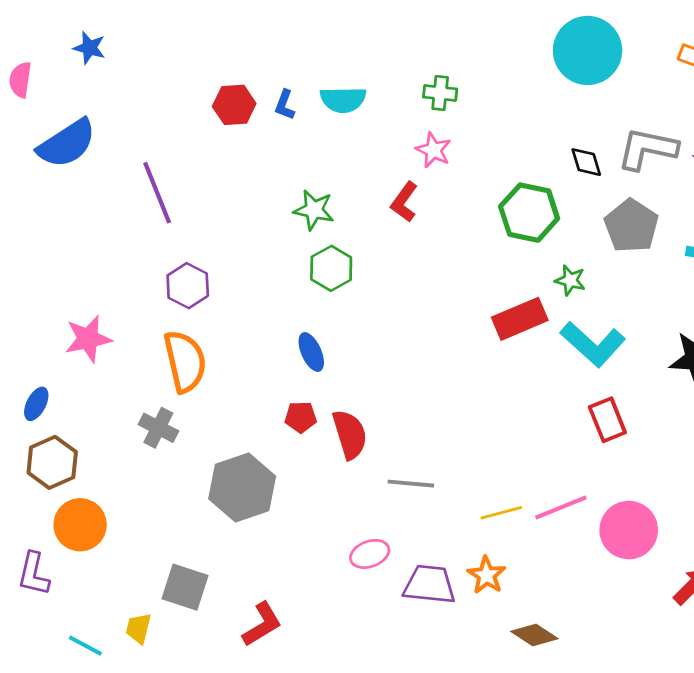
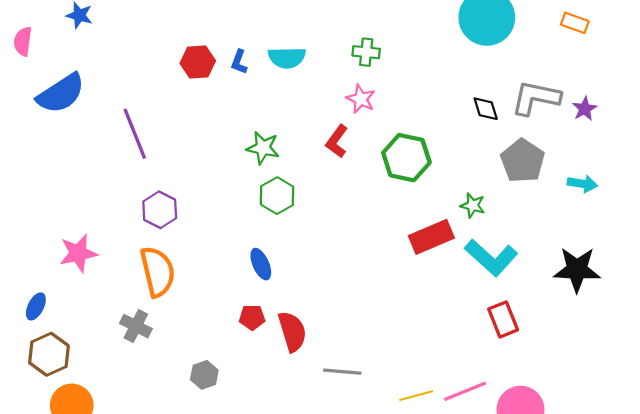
green hexagon: (529, 213) -> (406, 158), moved
gray hexagon: (242, 488) -> (204, 375), size x0.5

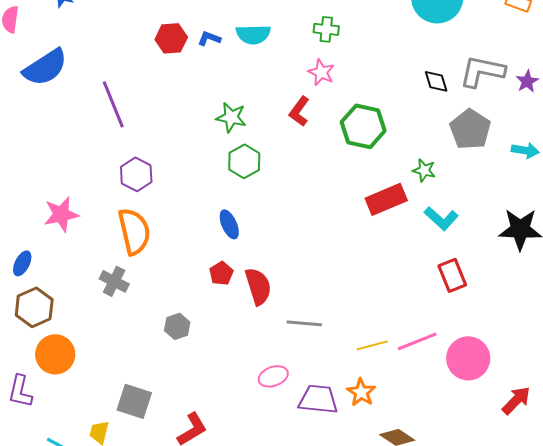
blue L-shape: (239, 62) -> (209, 38), turned 90
cyan L-shape: (491, 258) -> (441, 218), size x0.7
red pentagon: (252, 317) -> (221, 273), turned -30

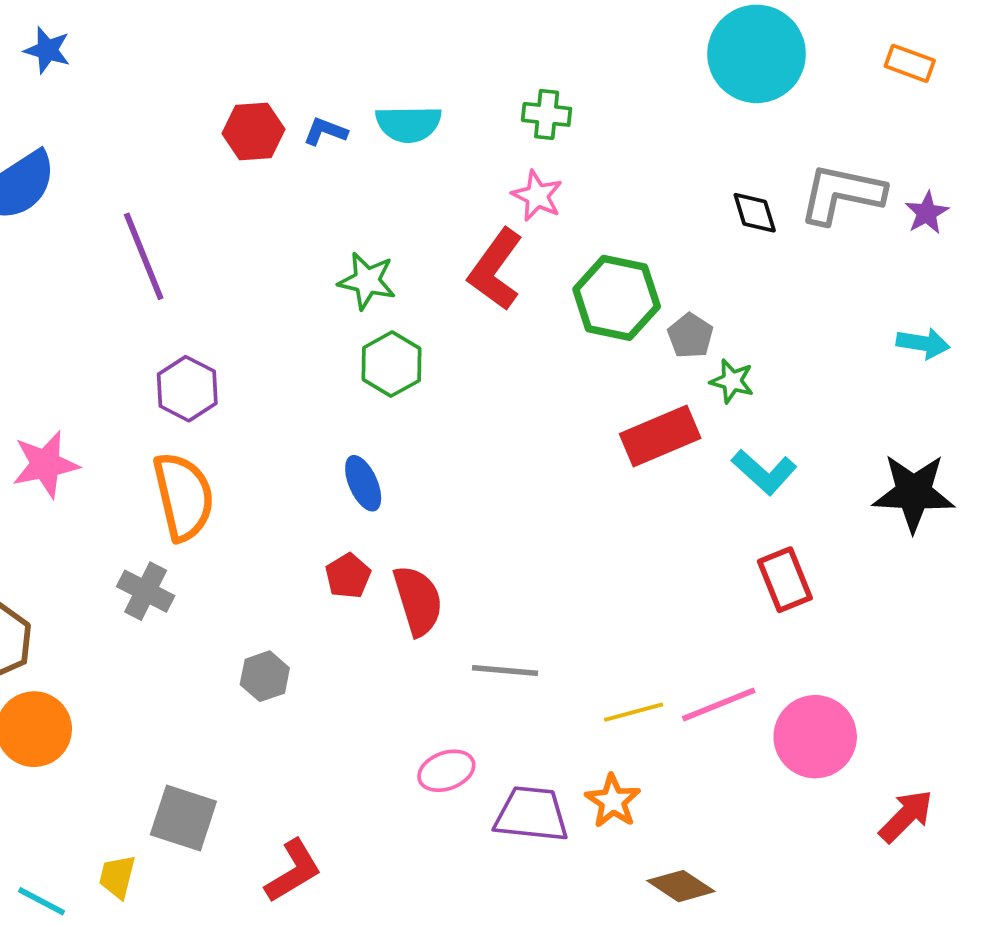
red L-shape: (299, 111) -> (496, 270), size x1.4
gray pentagon: (470, 129) -> (690, 336), moved, size x0.6

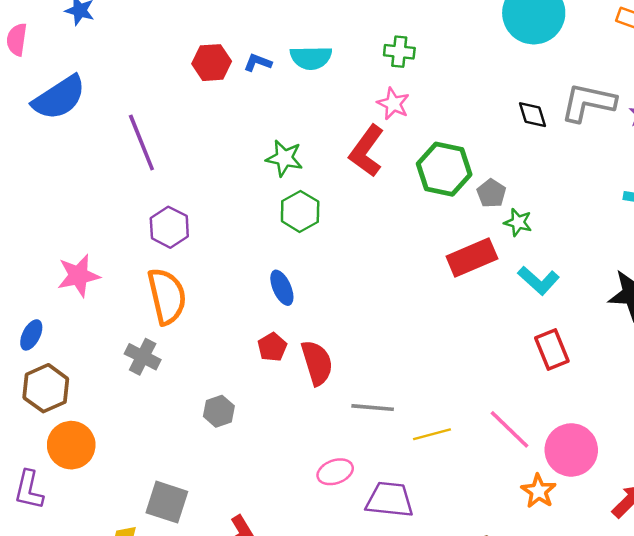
pink line: (719, 705) -> (510, 429), turned 66
yellow line: (634, 712) -> (432, 434), moved
orange star: (613, 801) -> (539, 491), moved

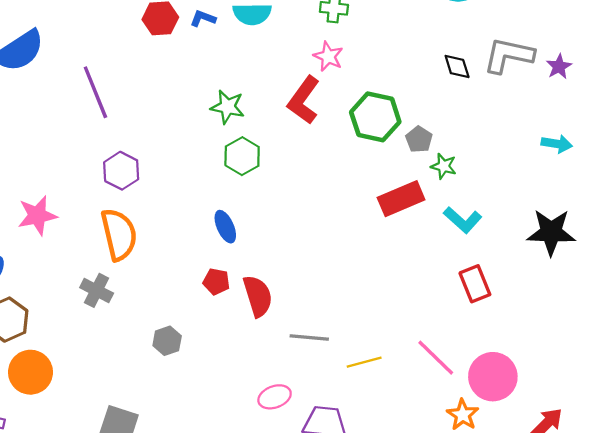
red pentagon: (272, 347) -> (216, 281), turned -30

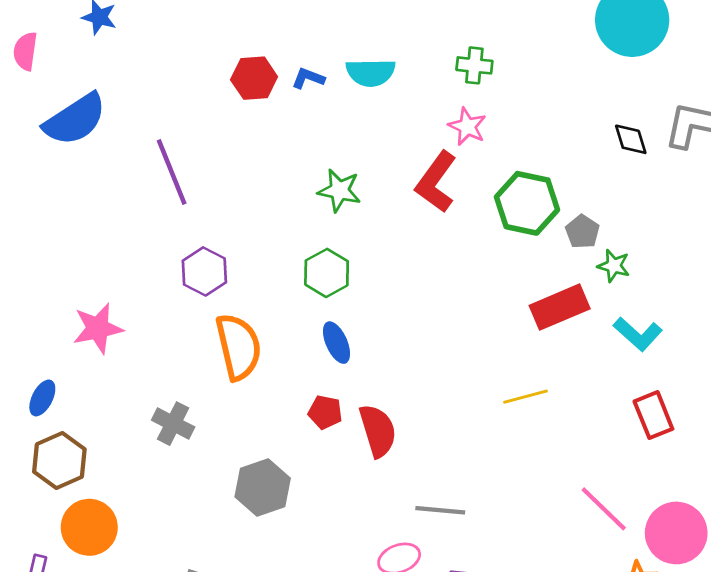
green hexagon: (242, 156) -> (327, 273), moved
orange semicircle: (119, 234) -> (238, 347), moved
gray line: (309, 337) -> (440, 510), moved
gray hexagon: (167, 341) -> (263, 488), size x1.5
yellow line: (364, 362) -> (526, 397), moved

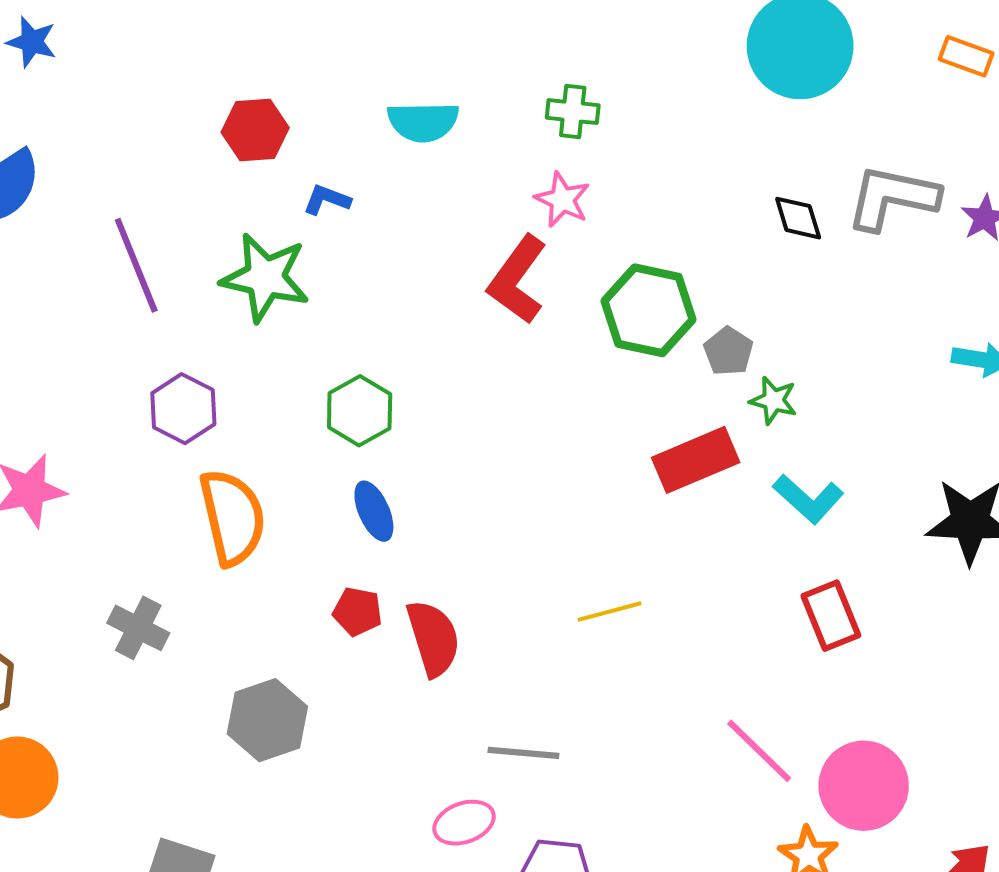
blue L-shape: (308, 78) -> (327, 200), moved
green star: (339, 190) -> (265, 278), moved, size x1.4
yellow line: (526, 397) -> (610, 612), moved

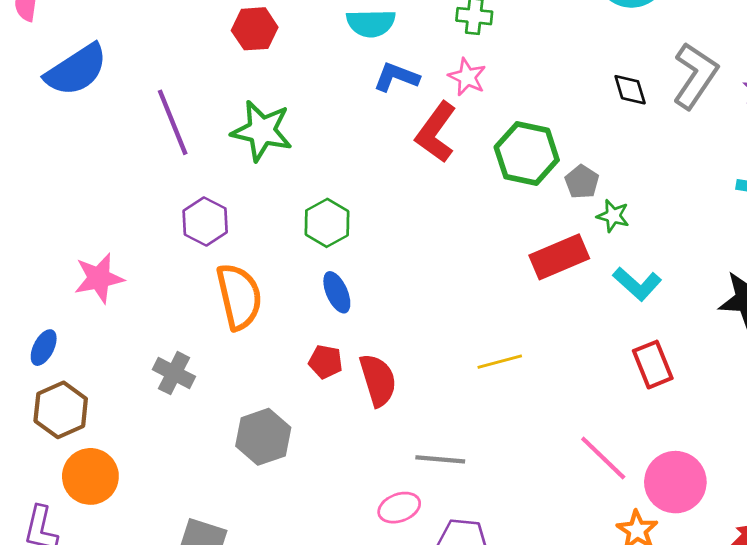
gray L-shape: (892, 198) -> (695, 76), turned 112
blue L-shape: (327, 200) -> (396, 77), moved, size x1.4

